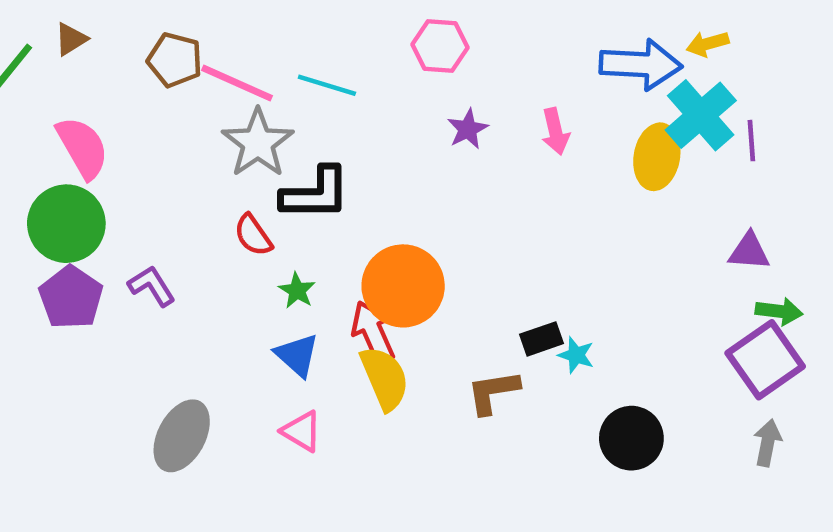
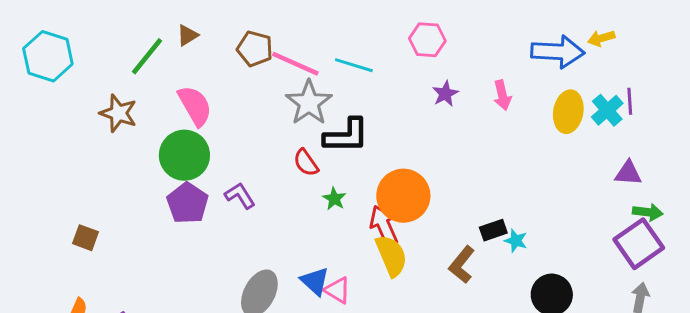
cyan cross: (701, 115) -> (607, 110), moved, size x0.7
blue triangle: (297, 355) -> (315, 281), moved
brown L-shape: (493, 392) -> (462, 265), turned -42

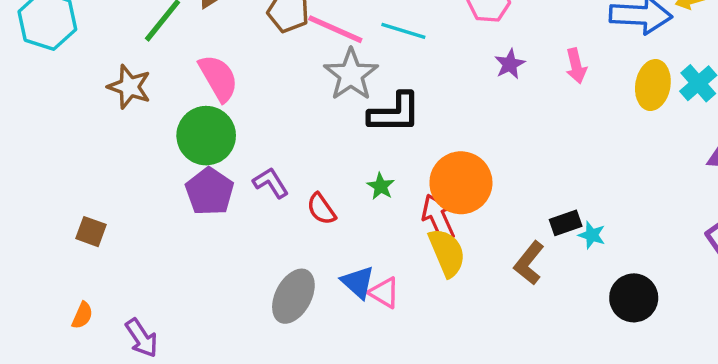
red semicircle: (306, 163) -> (321, 209), moved

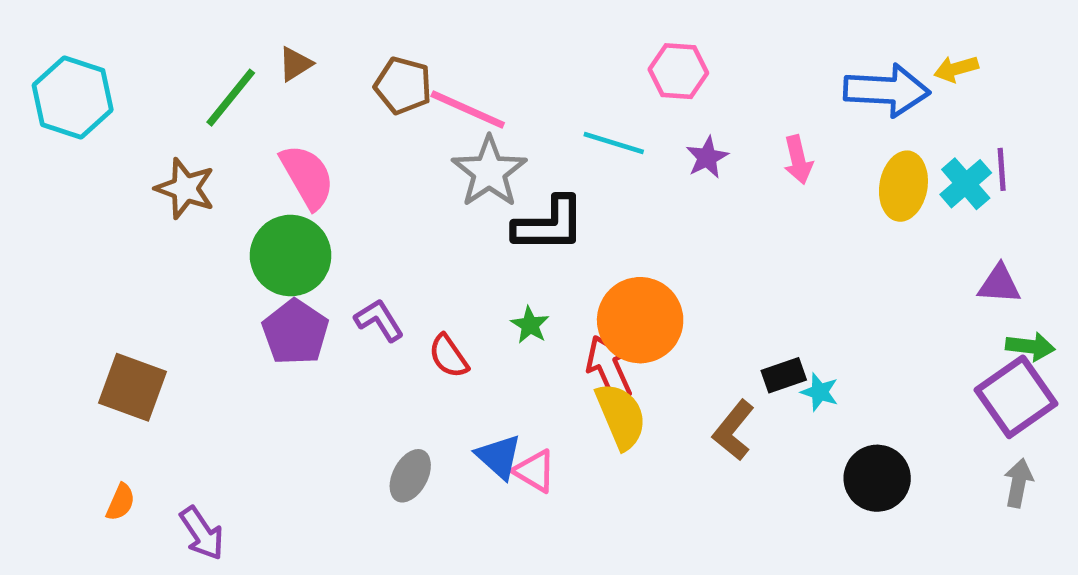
cyan line: (403, 31) -> (614, 143), moved
brown square: (91, 232) -> (132, 387), size x1.6
gray ellipse: (293, 296) -> (410, 476), size x0.7

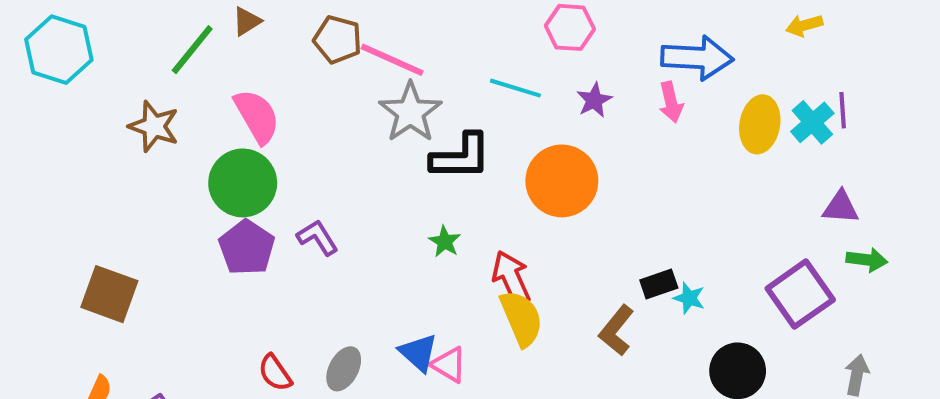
blue arrow: (887, 90) -> (697, 58), moved
orange circle: (640, 320) -> (562, 181), moved
red semicircle: (449, 356) -> (275, 373), moved
purple square: (1016, 397) -> (800, 294), moved

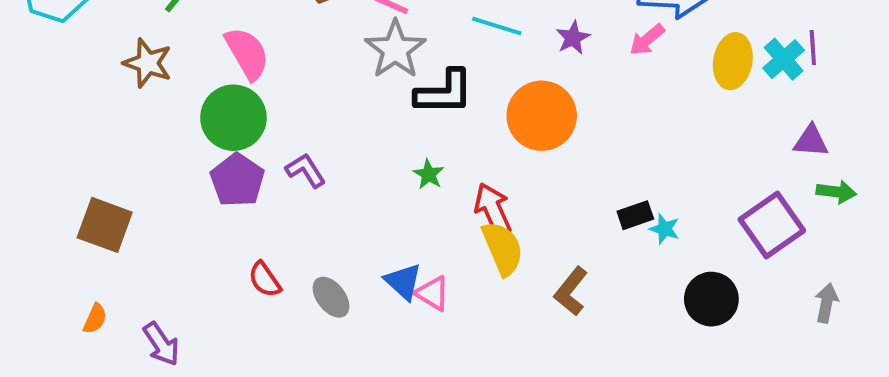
pink arrow: (671, 102) -> (647, 40), turned 63
brown L-shape: (616, 330) -> (571, 291), moved
gray ellipse: (344, 369) -> (331, 297), turned -66
red semicircle: (275, 373) -> (265, 280), moved

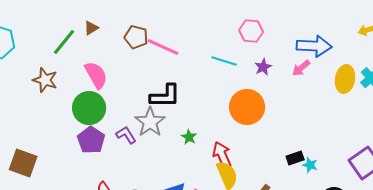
gray star: (395, 49) -> (150, 122), moved
black L-shape: (444, 92) -> (165, 96), moved

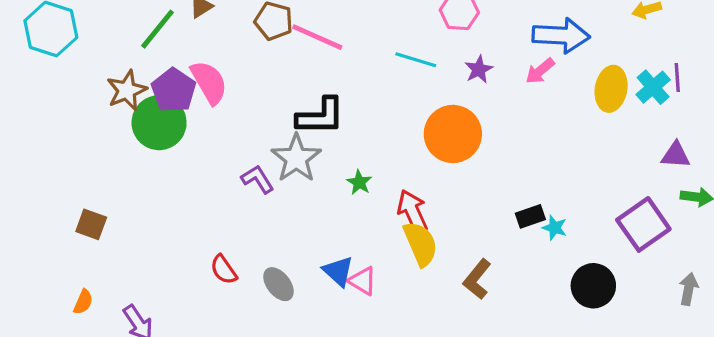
brown star: (45, 80) -> (127, 90), turned 30
green circle: (89, 108) -> (159, 123), moved
purple pentagon: (91, 140) -> (174, 90), moved
brown square: (23, 163) -> (91, 224), size x0.7

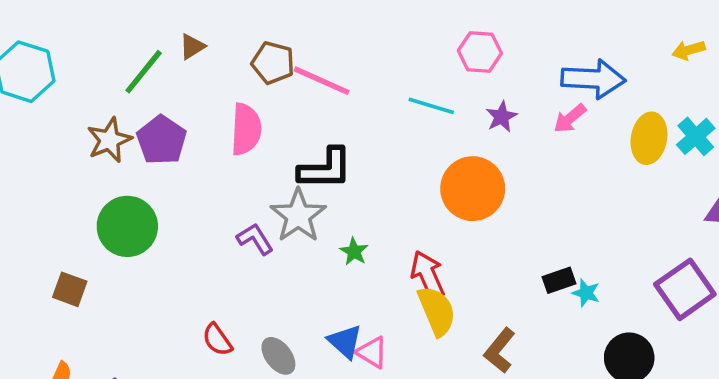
pink semicircle: (209, 82) -> (246, 129), moved, turned 33
green circle: (159, 123) -> (127, 226), moved
green star: (359, 182) -> (354, 252), moved

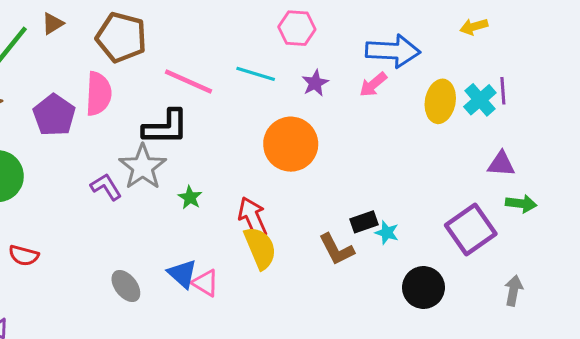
brown pentagon: (273, 63) -> (121, 37), size x1.4
pink line: (322, 81) -> (188, 82), moved
purple pentagon: (162, 140) -> (54, 115), moved
red semicircle: (217, 340) -> (24, 255), moved, turned -40
brown L-shape: (500, 351) -> (336, 249), moved, turned -66

